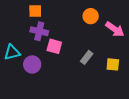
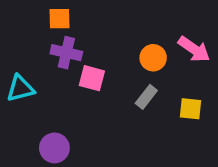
orange circle: (91, 16) -> (153, 58), moved
purple circle: (32, 64) -> (54, 148), moved

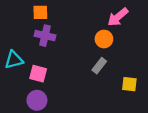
pink arrow: (194, 49) -> (118, 17), moved, turned 105
pink square: (92, 78) -> (38, 74), moved
yellow square: (191, 109) -> (129, 84), moved

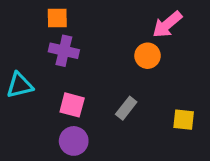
gray rectangle: (99, 66) -> (126, 108), moved
pink square: (38, 74) -> (72, 105), moved
purple circle: (37, 100) -> (74, 141), moved

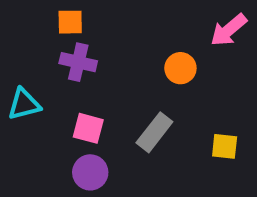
pink arrow: (167, 25) -> (229, 30), moved
gray rectangle: (126, 108) -> (154, 132), size x1.4

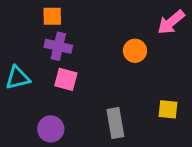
pink square: (88, 128) -> (66, 79), moved
gray rectangle: (154, 132) -> (115, 123), moved, turned -48
purple circle: (90, 172) -> (51, 129), moved

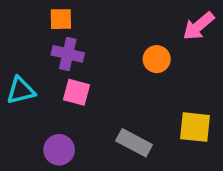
yellow square: (168, 109) -> (195, 127), size x1.4
gray rectangle: (115, 123) -> (134, 143), turned -52

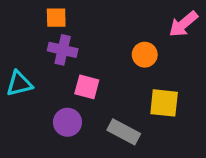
pink square: (77, 92) -> (87, 87), moved
yellow square: (195, 127) -> (164, 103), moved
purple circle: (59, 150) -> (67, 122), moved

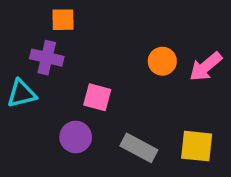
pink arrow: (183, 24) -> (206, 67), moved
purple cross: (63, 50) -> (47, 58), moved
yellow square: (164, 103) -> (197, 146), moved

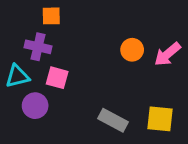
pink square: (97, 97) -> (57, 78), moved
purple circle: (76, 137) -> (35, 106), moved

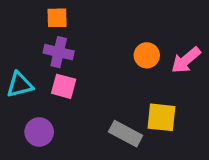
purple cross: (38, 47) -> (59, 52), moved
purple circle: (35, 106) -> (39, 132), moved
yellow square: (160, 119) -> (161, 117), moved

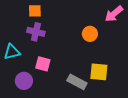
pink arrow: (186, 60) -> (114, 14), moved
pink square: (64, 86) -> (43, 64), moved

